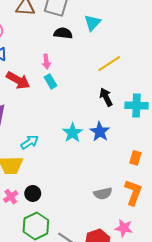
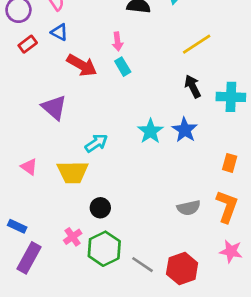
pink cross: (11, 197) -> (73, 237), moved
pink star: (124, 228) -> (231, 251), moved

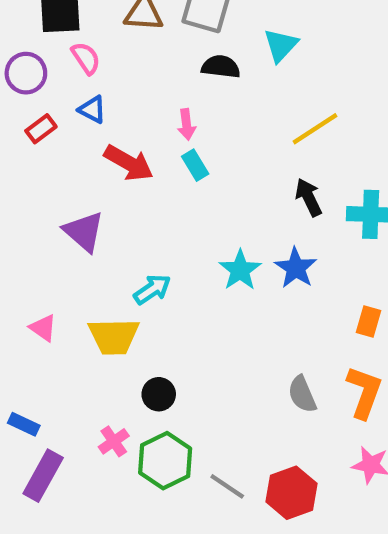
gray semicircle: (189, 208) -> (302, 394), turned 80

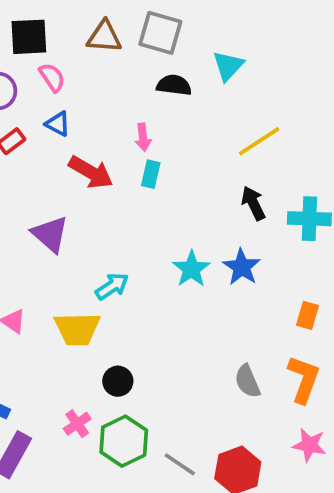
cyan rectangle: (195, 165) -> (151, 174), turned 44

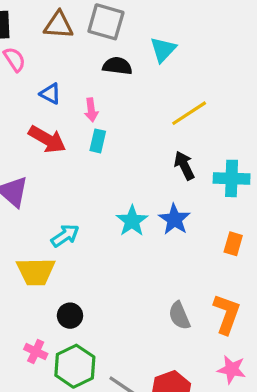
blue triangle: (58, 124) -> (50, 94), moved
orange rectangle: (307, 315) -> (233, 244), moved
pink cross: (77, 424) -> (36, 351), turned -30

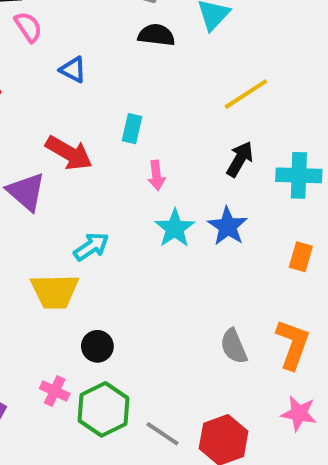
pink arrow: (91, 110) -> (156, 175), moved
red arrow: (47, 139) -> (69, 153), moved
black arrow: (184, 165) -> (240, 159), turned 56

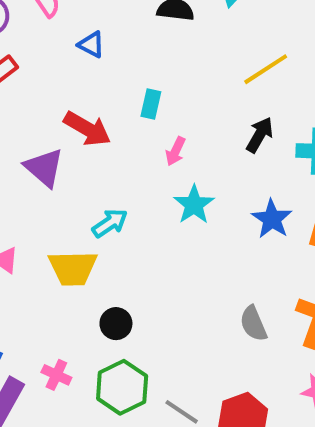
pink arrow: (156, 175) -> (175, 151), turned 32
blue star: (228, 226) -> (272, 219), moved
pink cross: (55, 391) -> (56, 375), moved

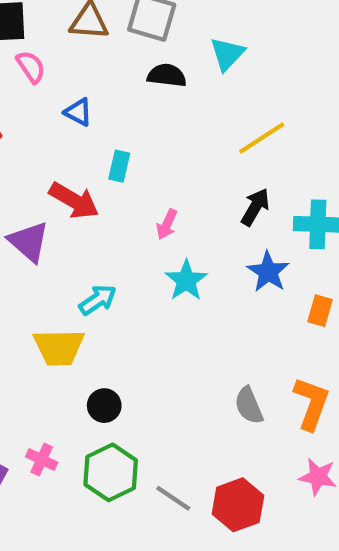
cyan rectangle: (151, 104) -> (119, 166), moved
blue star: (272, 219) -> (268, 272), moved

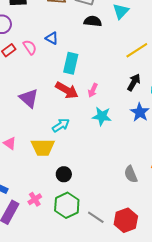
pink semicircle: (31, 67) -> (30, 47), moved
cyan rectangle: (119, 166) -> (71, 63), size x1.5
red arrow: (74, 201) -> (67, 90), moved
cyan star: (186, 280) -> (102, 116), turned -30
pink cross: (42, 459) -> (35, 199), turned 32

